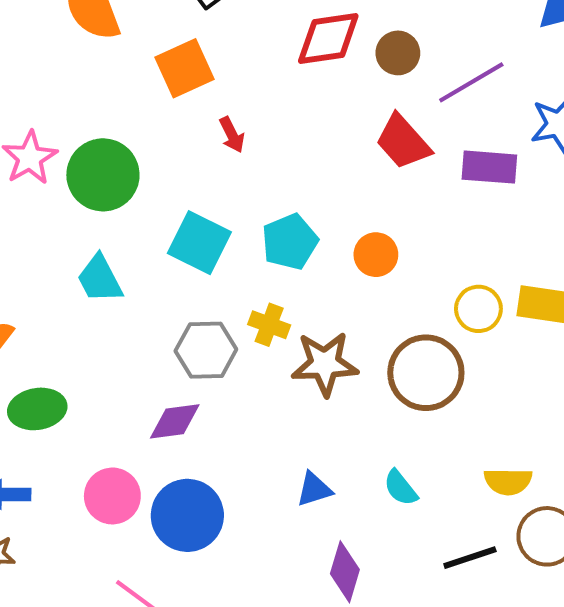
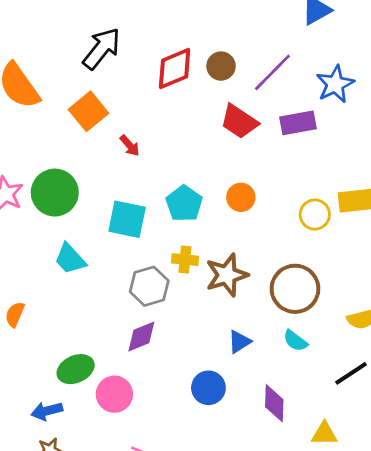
brown circle: (426, 373) -> (295, 289), moved
green ellipse: (37, 409) -> (76, 369), moved
blue triangle: (314, 489) -> (239, 342), moved
blue circle: (187, 515) -> (208, 388), moved, size x0.7

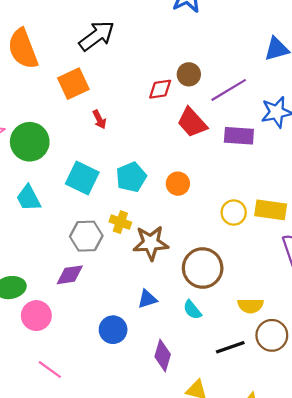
red diamond: (175, 69) -> (160, 89), moved, size x0.7

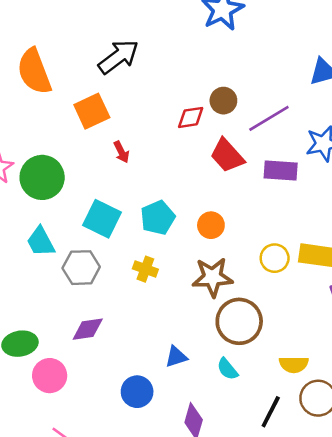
gray hexagon: (86, 236) -> (81, 268), moved
brown star: (151, 243) -> (213, 277), moved
black line: (230, 347) -> (271, 412), turned -44

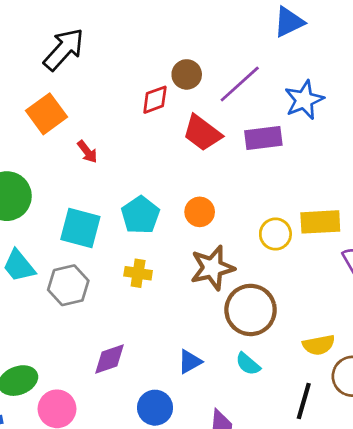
purple diamond: (88, 329) -> (110, 359), moved

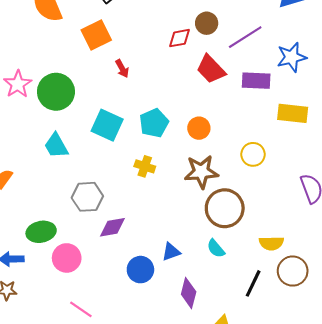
yellow rectangle: (320, 222) -> (293, 113), moved
gray hexagon: (68, 285) -> (87, 197), moved
blue triangle: (190, 362) -> (171, 252), moved

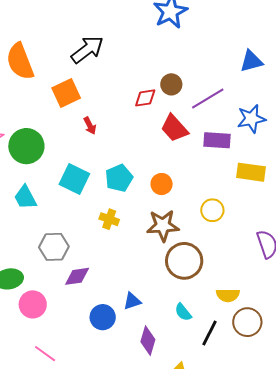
cyan semicircle: (216, 249) -> (183, 312), moved

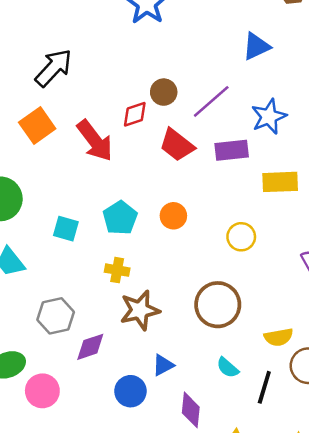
red arrow: (90, 126) -> (95, 141), moved, size x2.0
cyan square: (74, 179) -> (66, 229), size x0.7
brown star: (163, 226) -> (140, 310), moved

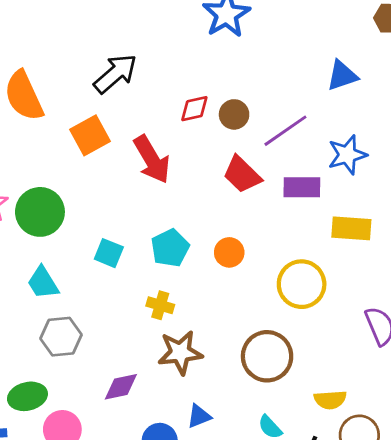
red diamond: (135, 114) -> (194, 109), moved
yellow circle: (241, 237) -> (302, 284), size x1.5
gray hexagon: (56, 316) -> (61, 337), moved

